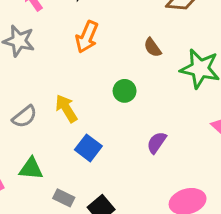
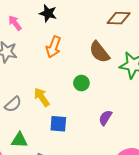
brown semicircle: (153, 48) -> (99, 52), size x1.6
blue square: (88, 148) -> (58, 124), turned -30

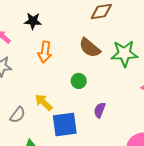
purple semicircle: (105, 118) -> (100, 110), moved
blue square: (58, 124) -> (65, 124), size x1.5

